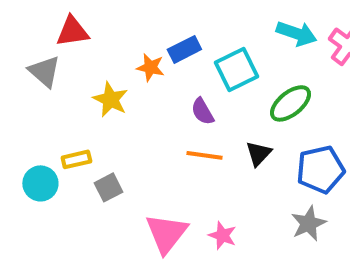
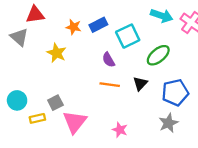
orange star: (150, 67) -> (74, 27), moved
yellow rectangle: (76, 159) -> (37, 118), moved
pink triangle: (166, 233) -> (75, 122), moved

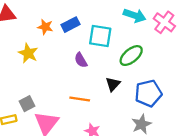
cyan square: (128, 36) -> (100, 36), turned 35
orange line: (110, 85) -> (80, 99), moved

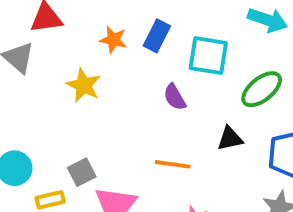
blue rectangle: (70, 25) -> (157, 36), turned -36
black triangle: (113, 84) -> (230, 139), turned 35

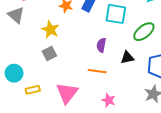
purple semicircle: (175, 97) -> (101, 45), moved, turned 40
gray square: (82, 172) -> (49, 53), moved

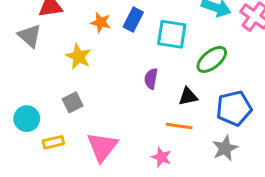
gray square: (49, 53) -> (73, 102), moved
orange line: (97, 71) -> (179, 126), moved

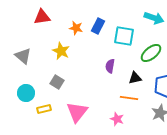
gray triangle: (30, 36) -> (23, 56), moved
gray square: (73, 102) -> (57, 82), turned -32

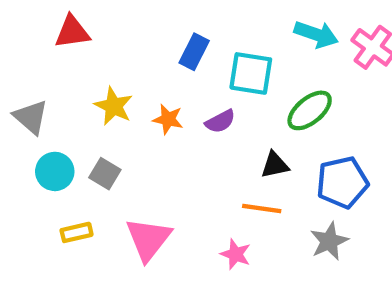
orange star: (76, 28) -> (168, 119), moved
purple semicircle: (110, 66) -> (220, 121), moved, turned -128
cyan circle: (26, 93) -> (55, 171), moved

